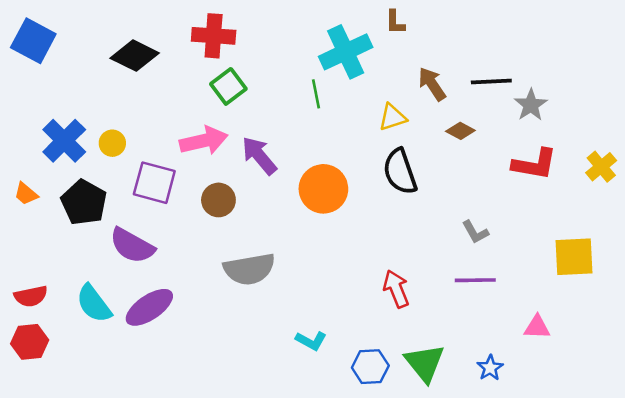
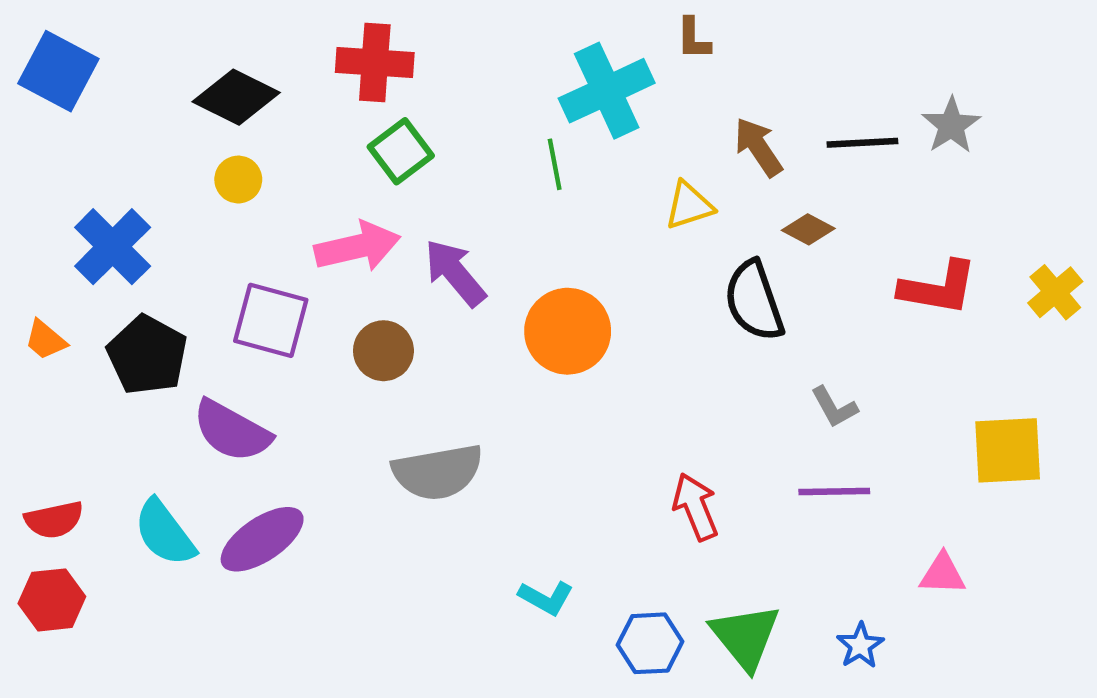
gray star: (531, 105) -> (951, 125), moved
yellow circle: (112, 143) -> (238, 180), moved
black semicircle: (400, 172) -> (754, 301), moved

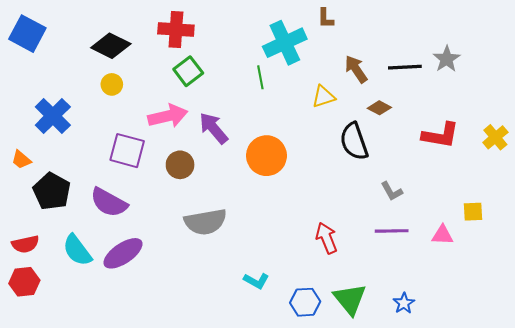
black pentagon: (147, 355) -> (52, 191), moved
yellow square: (1008, 450) -> (473, 212), size x0.6
pink triangle: (943, 574) -> (443, 235), moved

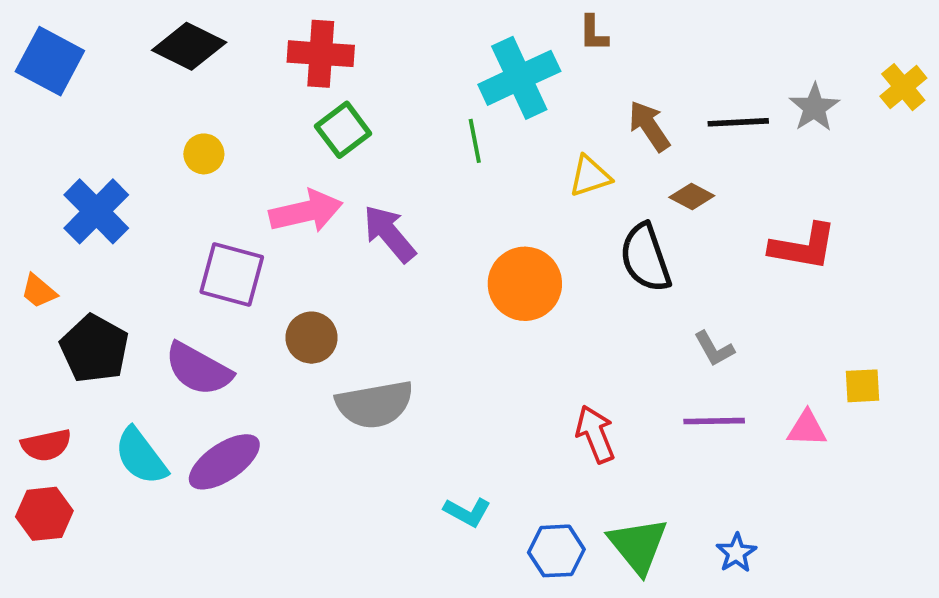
black diamond: (111, 46) -> (189, 46), moved
yellow cross: (495, 137) -> (903, 87), moved
orange circle: (266, 156) -> (525, 284), moved
brown circle: (180, 165) -> (312, 338), moved

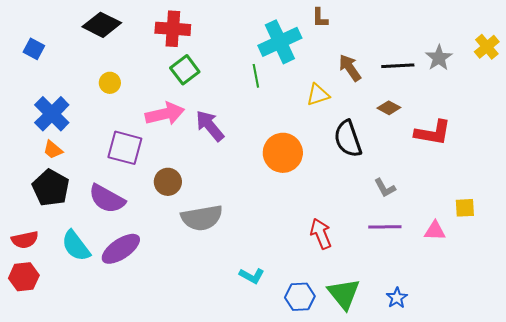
blue square: (50, 61) -> (34, 49), moved, size x0.6
brown diamond: (692, 197) -> (389, 108), moved
orange trapezoid: (39, 291) -> (53, 150), moved

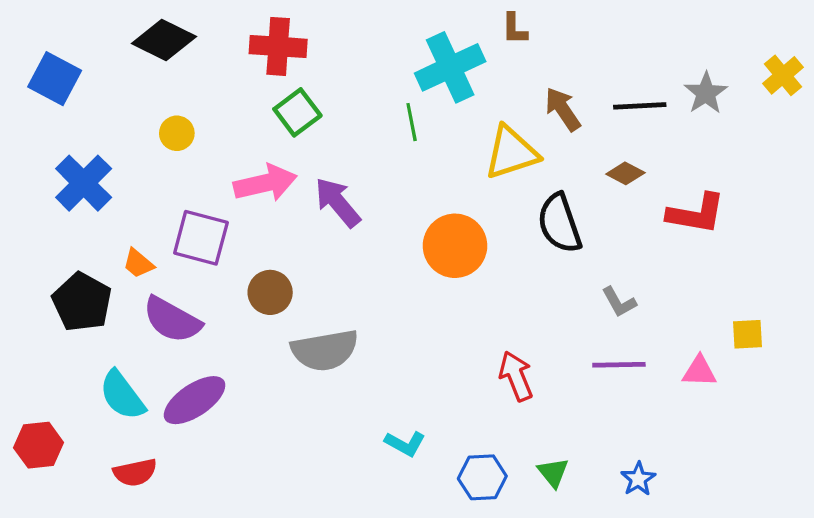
blue square: (34, 49) -> (55, 79), size x1.5
yellow triangle: (318, 95) -> (511, 153), size x1.5
orange trapezoid: (53, 150) -> (138, 263), moved
red semicircle: (25, 240) -> (135, 472), moved
green triangle: (344, 294) -> (553, 472), size x0.6

